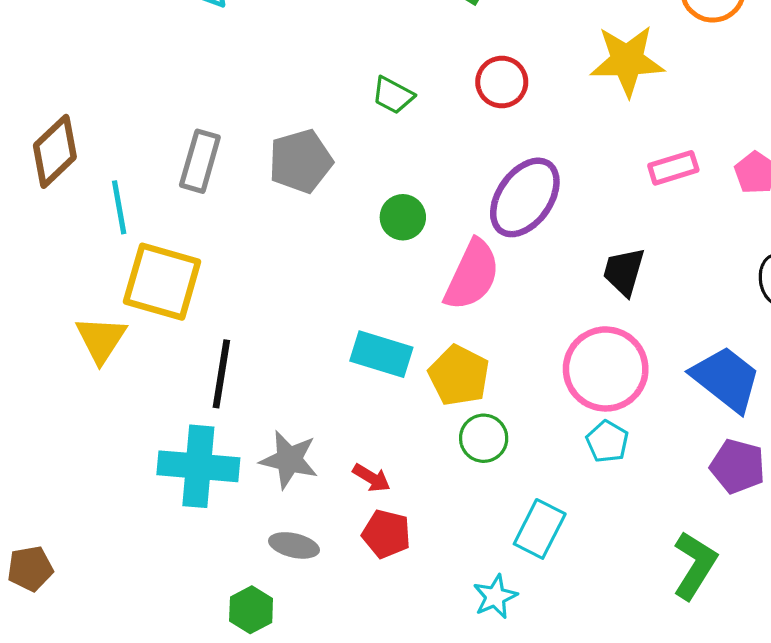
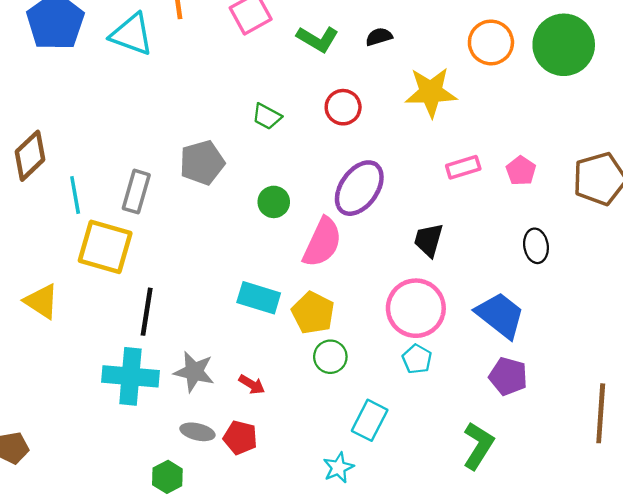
gray rectangle: (200, 161) -> (136, 192), moved
yellow triangle: (101, 339) -> (42, 301), moved, turned -30
red pentagon: (386, 534) -> (240, 438), moved

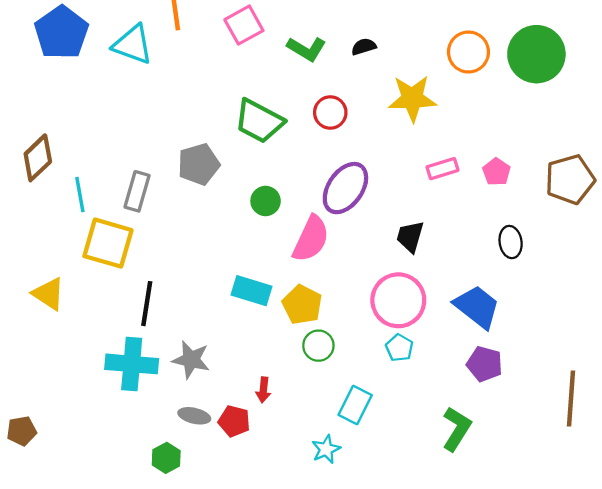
green trapezoid: (267, 116) -> (259, 121), size x1.8
red arrow: (252, 384) -> (263, 390), moved, turned 65

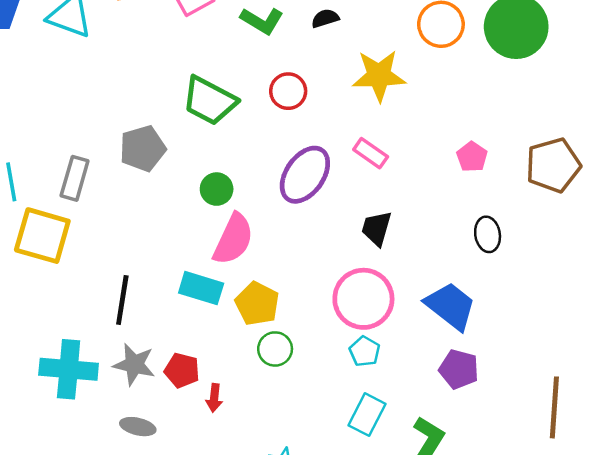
pink rectangle: (443, 169) -> (371, 153), moved, turned 52
pink semicircle: (311, 239) -> (233, 239), moved
black line: (147, 304) -> (122, 300), moved
cyan rectangle: (355, 405) -> (367, 415), moved
red pentagon: (234, 421) -> (182, 370), moved

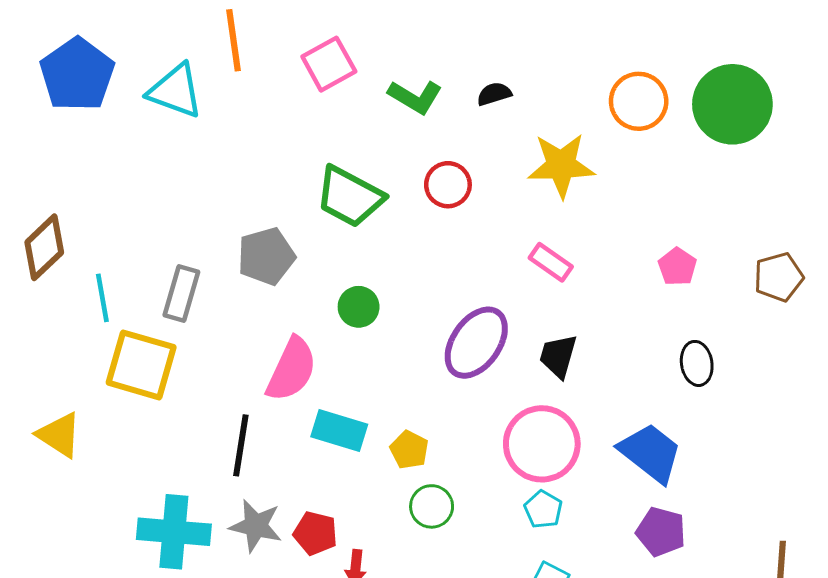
brown pentagon: (553, 165) -> (779, 277), size x0.7
purple ellipse: (305, 175) -> (476, 343), moved
pink semicircle: (233, 239) -> (292, 369), moved
yellow pentagon: (257, 304) -> (409, 450), size x0.7

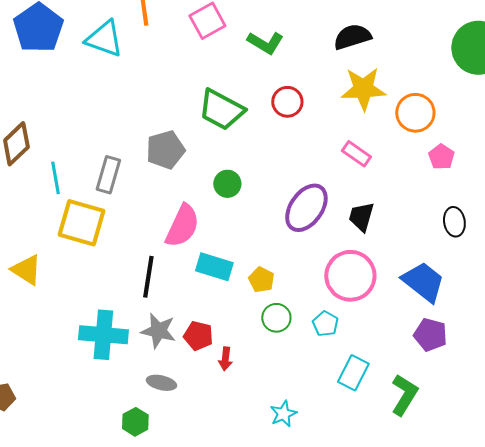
black semicircle: (494, 94) -> (352, 37), moved, size x1.6
orange circle: (639, 101) -> (415, 113), moved
cyan pentagon: (543, 509) -> (325, 324), moved

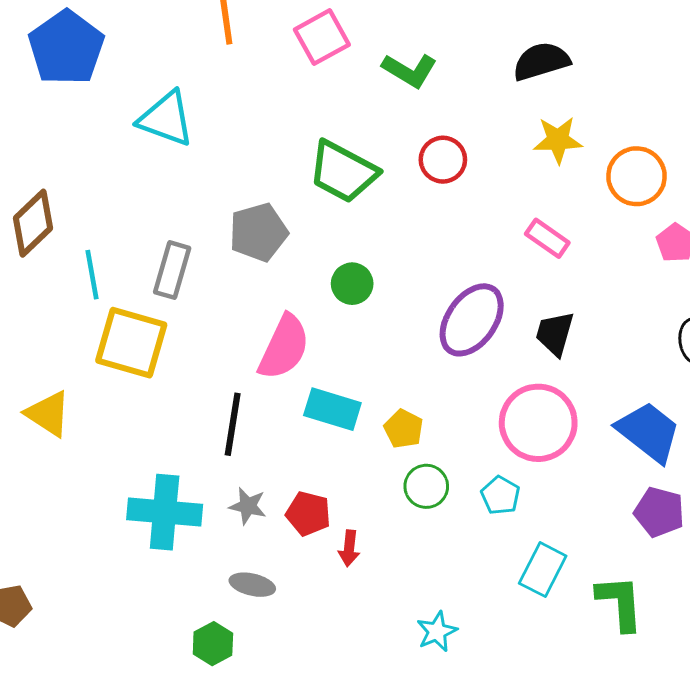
cyan triangle: (104, 39) -> (166, 119), moved
yellow star: (363, 89) -> (558, 140), size x0.7
gray star: (158, 331) -> (248, 506), size x0.7
green L-shape: (404, 395) -> (620, 603), turned -36

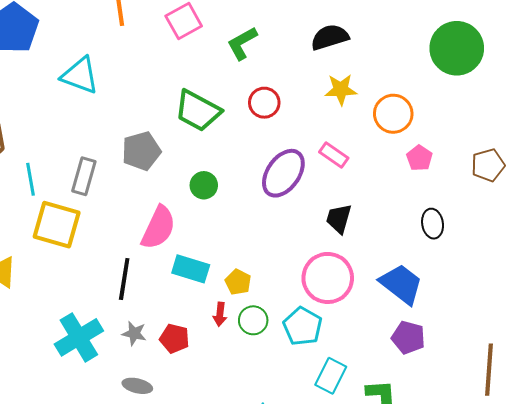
green L-shape: (410, 70) -> (242, 43), turned 120
purple ellipse: (472, 320) -> (283, 173), moved
cyan pentagon: (500, 495) -> (303, 326), size x1.5
cyan cross: (165, 512) -> (79, 337), turned -36
red arrow: (349, 548) -> (220, 314), moved

